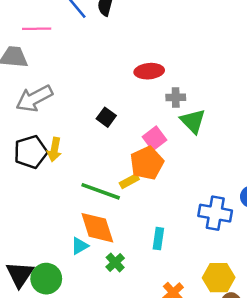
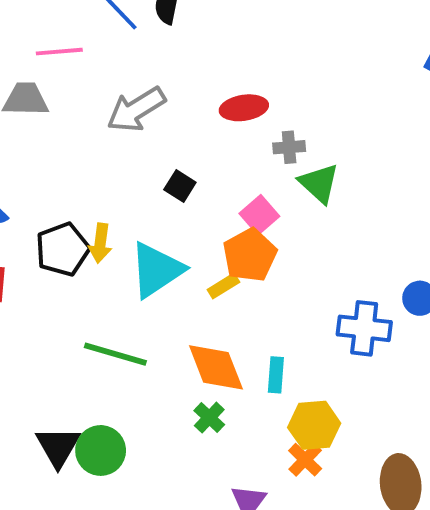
gray arrow: (34, 98) -> (136, 110), moved
green line: (101, 191) -> (115, 354), moved
orange diamond: (97, 228) -> (216, 367), moved
cyan triangle: (80, 246) -> (156, 270), moved, size x2.0
yellow hexagon: (219, 278) -> (314, 425), moved

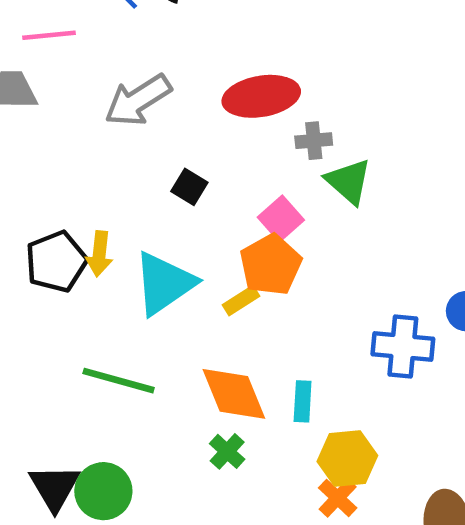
red ellipse: (244, 108) -> (261, 96), size x1.4

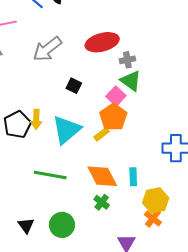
green triangle: (349, 181) -> (131, 81), moved
black triangle: (54, 487) -> (26, 225), size x0.7
green circle: (103, 491) -> (62, 225), moved

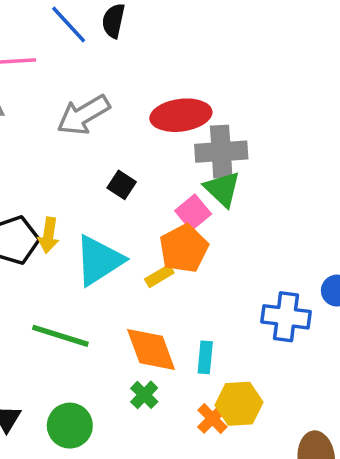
gray cross: (127, 60) -> (221, 152), size x1.8
orange cross: (153, 218) -> (213, 419), moved

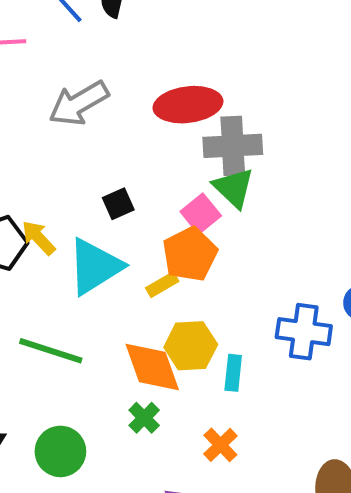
black square: (122, 185) -> (118, 204), moved, turned 32
yellow arrow: (49, 235) -> (39, 238), turned 128
cyan rectangle: (205, 357) -> (233, 373), moved
yellow hexagon: (239, 404) -> (191, 346), moved

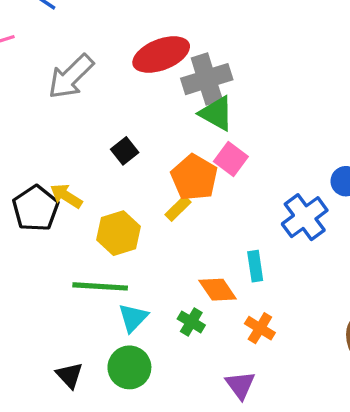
pink square: (201, 214) -> (231, 159), moved
cyan triangle: (95, 267) -> (133, 318), moved, size x0.6
blue cross: (304, 332) -> (305, 217), turned -30
yellow hexagon: (191, 346) -> (119, 233), moved
orange diamond: (152, 367) -> (218, 290), moved, size x0.7

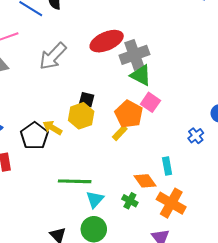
black square: (125, 151) -> (87, 100), turned -35
blue cross: (305, 217) -> (196, 136), size x0.6
yellow hexagon: (119, 233) -> (81, 116), moved
orange cross: (260, 328) -> (171, 203), size x1.6

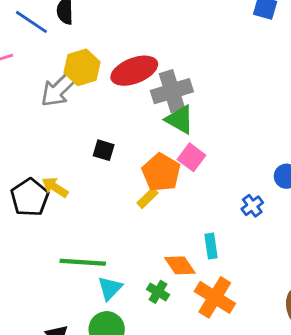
yellow hexagon: (81, 116) -> (82, 67), moved

